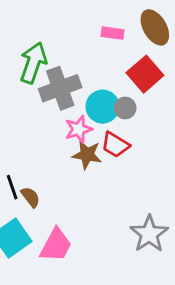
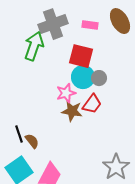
red square: (145, 74) -> (81, 56), moved, turned -35
gray cross: (60, 88) -> (53, 24), moved
red trapezoid: (115, 145) -> (92, 104), turned -85

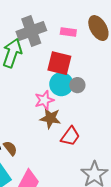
red trapezoid: (92, 104) -> (70, 136), moved

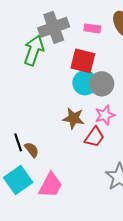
gray circle: (77, 85) -> (102, 84), size x1.5
pink star: (44, 100) -> (105, 115), moved

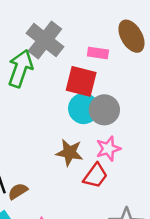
gray cross: (54, 27) -> (45, 40), turned -32
pink rectangle: (92, 28) -> (98, 53), moved
brown semicircle: (32, 150) -> (18, 191), turned -84

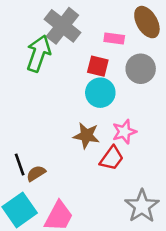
red square: (81, 81) -> (98, 66), size x0.7
gray circle: (104, 110) -> (141, 69), moved

